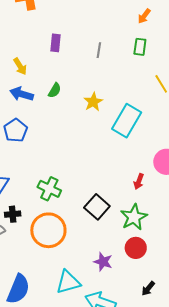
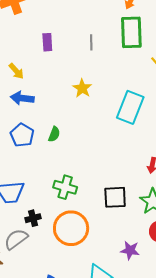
green rectangle: (140, 47) -> (131, 32), size x1.8
green semicircle: (55, 90) -> (54, 134), moved
yellow star: (93, 102) -> (82, 88), moved
black square: (97, 207) -> (115, 197), turned -35

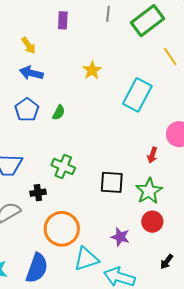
green rectangle: (131, 32) -> (147, 21), turned 48
gray line: (91, 42) -> (108, 14), moved
black cross: (33, 218) -> (38, 193), moved
orange circle: (71, 228) -> (62, 229), moved

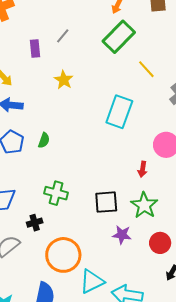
gray line: (108, 14) -> (63, 36), moved, turned 42
yellow star: (92, 70) -> (64, 80), moved
red circle: (152, 222) -> (160, 243), moved
purple star: (120, 237) -> (122, 235), moved

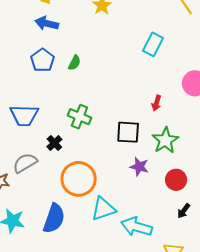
cyan rectangle: (119, 112) -> (153, 44), size x0.7
red arrow: (143, 169) -> (156, 103), moved
black cross: (35, 223) -> (54, 143), turned -35

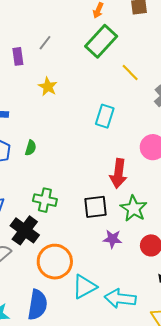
red arrow: (156, 103) -> (118, 173), size x1.8
black cross: (54, 143) -> (25, 230), size x1.8

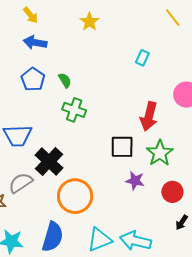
cyan rectangle: (105, 116) -> (142, 58), size x0.7
green semicircle: (31, 148) -> (65, 80), turned -56
green cross: (45, 200) -> (74, 110), moved
cyan triangle: (84, 287) -> (99, 240), moved

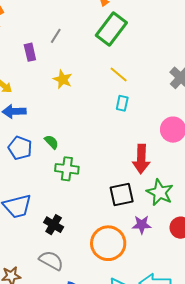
yellow line: (173, 18) -> (119, 74), moved
black cross: (49, 162) -> (54, 225), size x0.7
gray semicircle: (21, 183) -> (51, 260), moved, turned 75
orange circle: (75, 196) -> (108, 243), moved

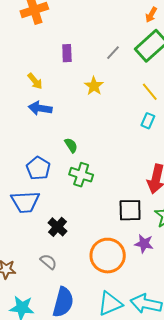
gray line: (56, 36) -> (113, 53), moved
blue pentagon: (20, 148) -> (38, 168), moved
gray semicircle: (51, 260) -> (48, 262), size x0.7

